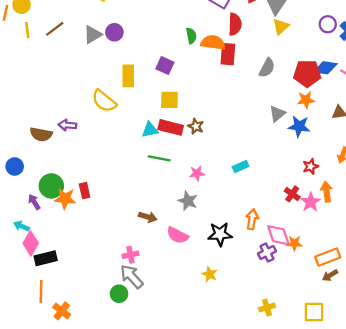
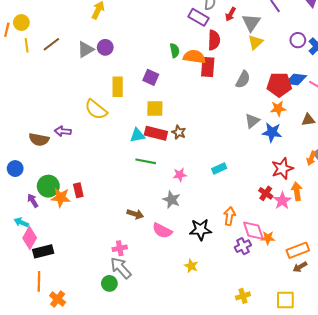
red star: (311, 166) -> (282, 169), size x1.5

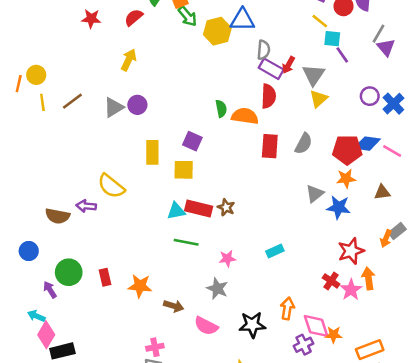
purple rectangle: (198, 17) -> (271, 69), moved
red rectangle: (208, 67) -> (270, 146), moved
yellow square: (155, 108) -> (184, 170), moved
yellow semicircle: (96, 109) -> (111, 186), moved
orange star: (61, 198) -> (140, 286), moved

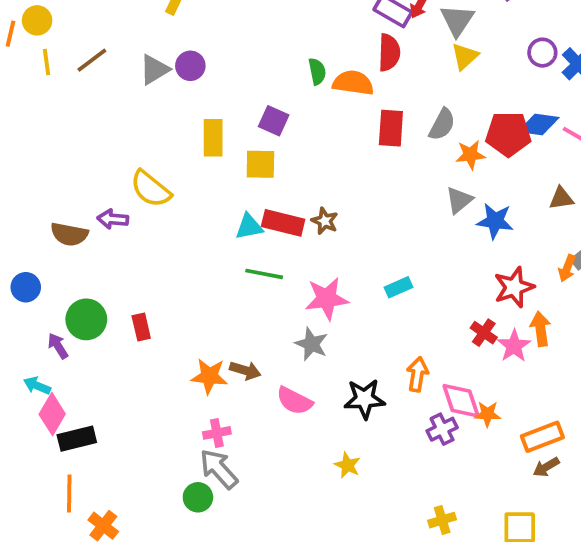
orange star: (346, 179) -> (470, 155), moved
pink star: (227, 258) -> (327, 299), size x1.6
orange star: (140, 286) -> (209, 376), moved

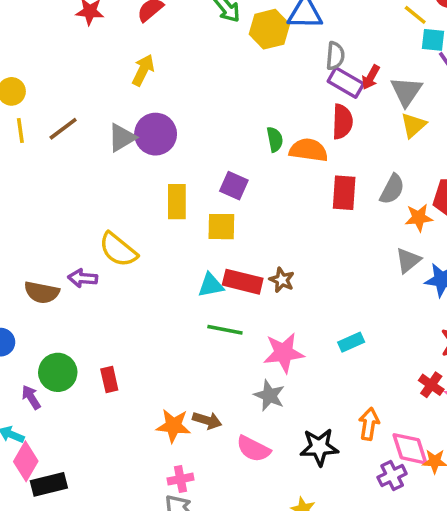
purple circle: (190, 66) -> (156, 134), size x1.5

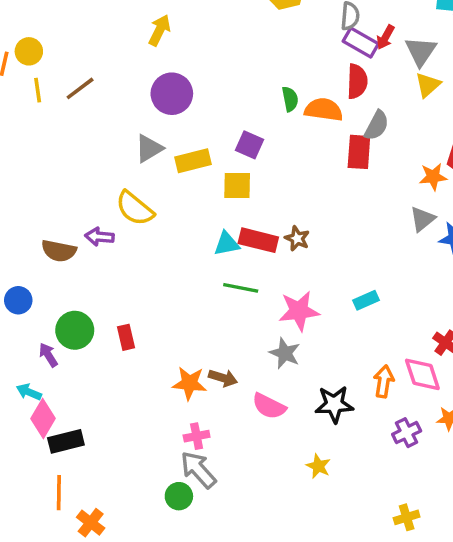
gray triangle: (122, 138) -> (149, 148), moved
gray semicircle: (392, 189) -> (377, 125), moved
yellow rectangle: (177, 202) -> (193, 161), turned 76
pink diamond: (410, 449) -> (422, 374), moved

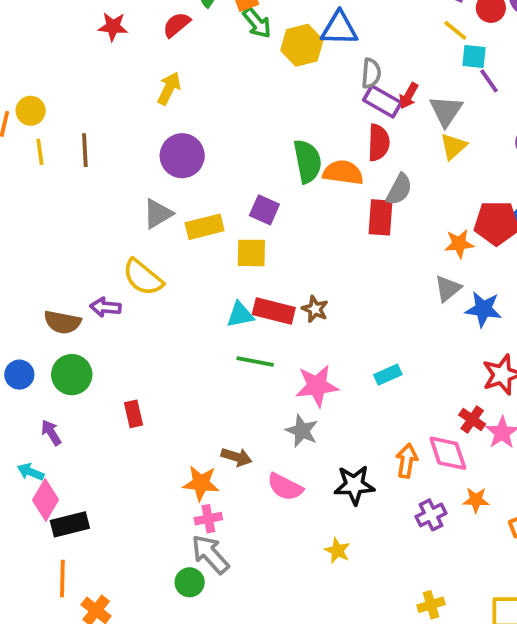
brown line: (80, 88) -> (85, 150), turned -56
green semicircle: (290, 99) -> (308, 161), size x1.6
green circle: (75, 330) -> (72, 375), moved
orange star: (189, 383) -> (201, 483), moved

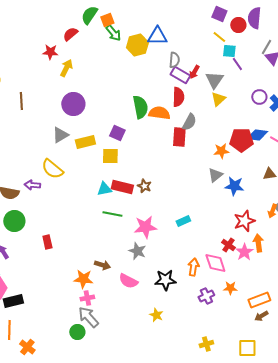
red star: (113, 27) -> (50, 52), moved

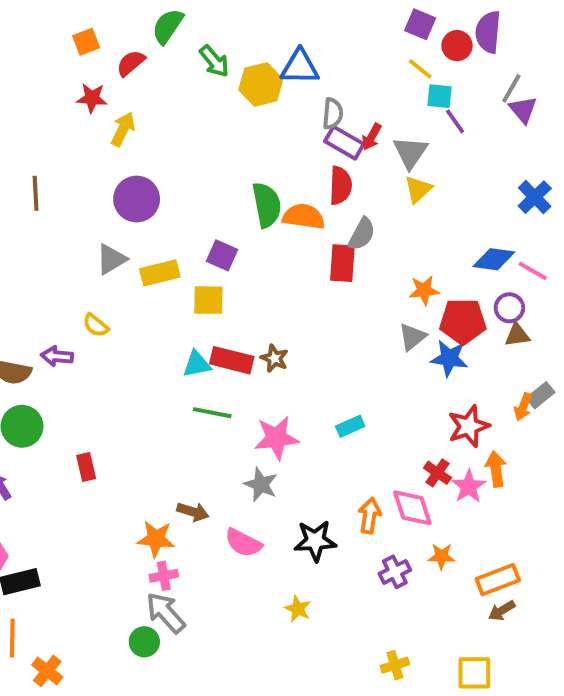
orange square: (107, 20) -> (86, 42), moved
purple circle: (259, 97) -> (509, 308), moved
red pentagon: (241, 140) -> (463, 321), moved
yellow semicircle: (52, 169) -> (96, 325), size x0.6

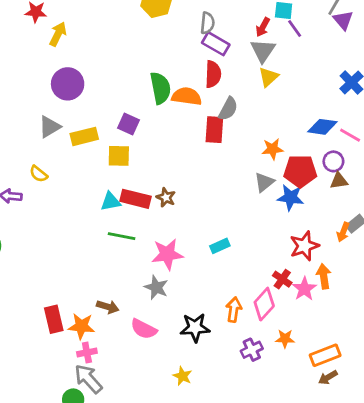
red arrow: (372, 137) -> (263, 27), moved
red rectangle: (86, 467) -> (54, 319), moved, size x1.4
pink diamond: (412, 508) -> (264, 304), turned 60

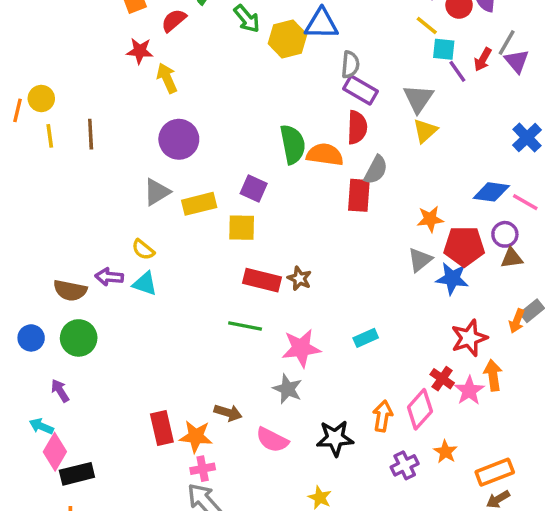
red arrow: (263, 27) -> (483, 59), moved
yellow arrow: (58, 34) -> (167, 78), turned -50
cyan triangle: (111, 202) -> (145, 284), moved, turned 30
orange star: (285, 339) -> (445, 452), turned 30

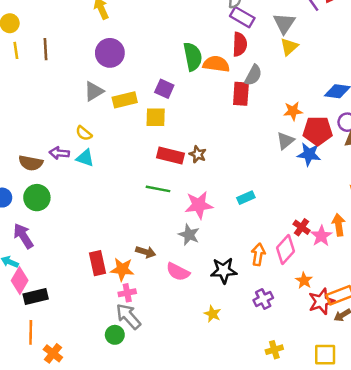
red star: (469, 338) -> (321, 301), moved
purple arrow: (60, 391) -> (23, 236), size x1.5
purple cross: (405, 465) -> (263, 299), moved

